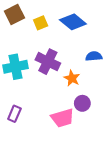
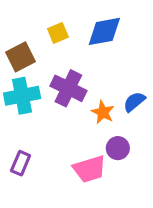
brown square: (14, 15) -> (21, 57), moved
blue diamond: (73, 22) -> (104, 31), turned -50
blue semicircle: (94, 56) -> (134, 102), moved, turned -35

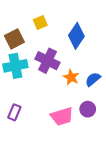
blue diamond: (104, 31) -> (76, 36), moved, turned -45
blue semicircle: (134, 102) -> (93, 79), moved
purple circle: (118, 148) -> (88, 109), moved

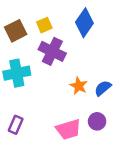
blue diamond: (76, 36) -> (84, 23), moved
brown square: (14, 39) -> (16, 31), moved
purple cross: (47, 61) -> (52, 51), moved

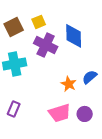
blue diamond: (84, 23) -> (74, 36), moved, turned -35
orange star: (79, 86) -> (69, 84), moved
purple circle: (97, 121) -> (85, 114), moved

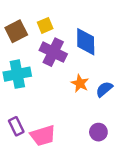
orange star: (69, 84) -> (80, 83), moved
purple rectangle: (14, 109) -> (16, 126), turned -49
pink trapezoid: (60, 113) -> (43, 136), moved

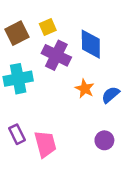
pink trapezoid: (43, 136) -> (45, 144), turned -88

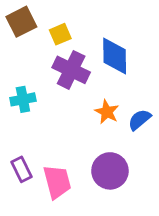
brown square: (17, 33) -> (21, 22), moved
cyan cross: (18, 79) -> (23, 99), size x0.7
purple circle: (104, 140) -> (110, 171), moved, size x1.5

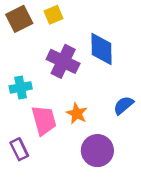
yellow square: (60, 34) -> (54, 15), moved
orange star: (107, 112) -> (77, 114), moved
pink trapezoid: (57, 182) -> (44, 120), moved

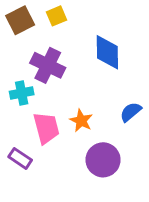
purple cross: (63, 61) -> (48, 65), moved
purple rectangle: (19, 149) -> (20, 158), turned -30

